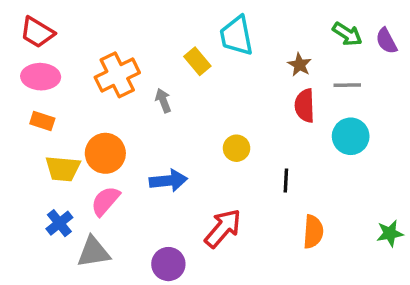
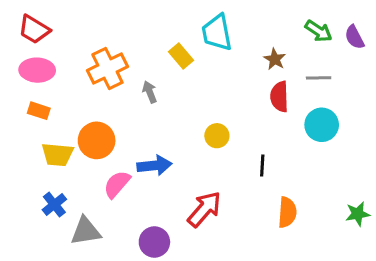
pink semicircle: (105, 201) -> (117, 184), moved

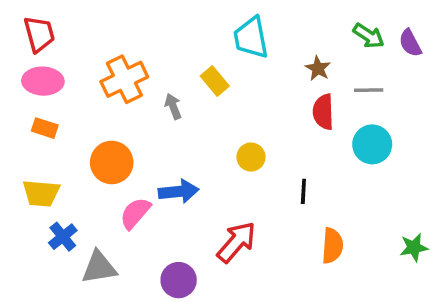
red trapezoid: (34, 29) -> (39, 34), turned -136
yellow rectangle: (181, 56) -> (215, 81), moved
yellow trapezoid: (57, 154) -> (41, 193), moved

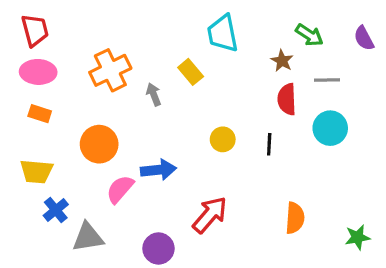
green arrow: (369, 36) -> (309, 35), moved
black line: (303, 191) -> (269, 144), moved
green star: (414, 248) -> (358, 237), moved

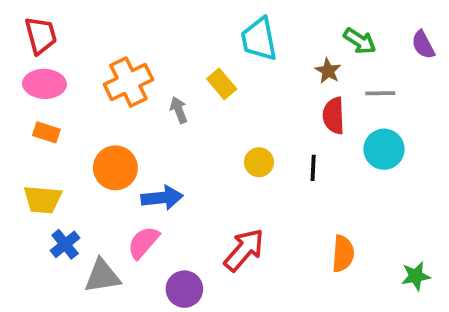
blue arrow: (158, 170) -> (162, 198), moved
pink semicircle: (120, 189) -> (143, 242), moved

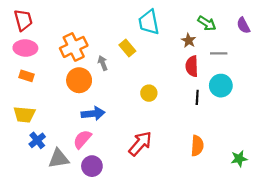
orange circle: (115, 168) -> (79, 80), moved
black line: (313, 168) -> (197, 97), moved
purple circle: (184, 289) -> (92, 166), moved

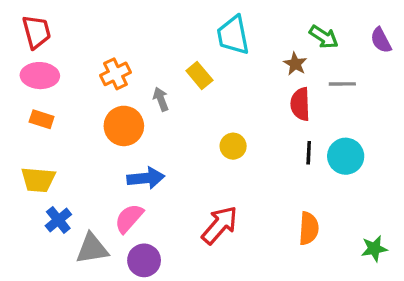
orange cross: (74, 47) -> (115, 74), size x0.7
cyan circle: (221, 86) -> (346, 156), moved

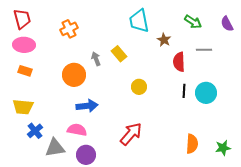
brown star: (295, 64) -> (164, 40), moved
orange cross: (115, 74) -> (69, 29), moved
yellow rectangle: (199, 76) -> (119, 54), moved
pink semicircle: (129, 218) -> (77, 130), turned 60
orange semicircle: (309, 228) -> (192, 144), moved

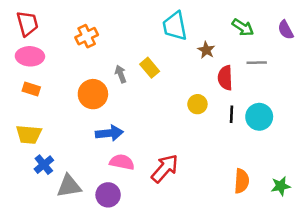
yellow circle: (139, 87) -> (197, 104), moved
pink semicircle: (77, 130) -> (122, 162), moved

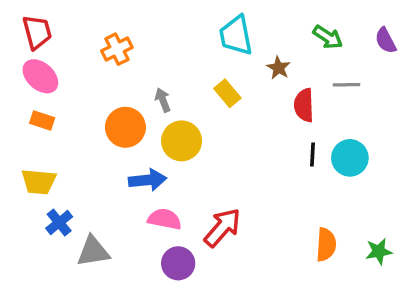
pink ellipse: (30, 56) -> (40, 76), turned 40
yellow rectangle: (150, 68) -> (227, 93), moved
yellow circle: (197, 104) -> (182, 141), moved, size x1.5
purple circle: (108, 195) -> (178, 263), moved

